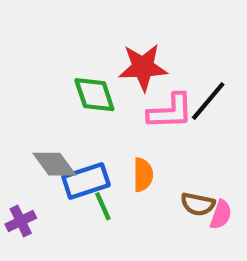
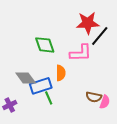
red star: (143, 67) -> (88, 23), moved
black line: (208, 101) -> (100, 36), moved
orange semicircle: (143, 175) -> (61, 73), moved

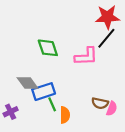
red star: (88, 23) -> (107, 17), moved
orange semicircle: (61, 73) -> (65, 115), moved

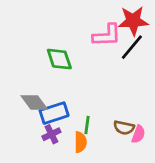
pink L-shape: (86, 56) -> (107, 35), moved
green line: (52, 104) -> (87, 125), moved, turned 32
purple cross: (11, 112) -> (51, 134), moved

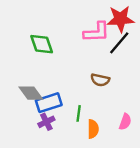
green diamond: (59, 59) -> (42, 44), moved
brown semicircle: (124, 128) -> (100, 80), moved
orange semicircle: (80, 142) -> (93, 129), moved

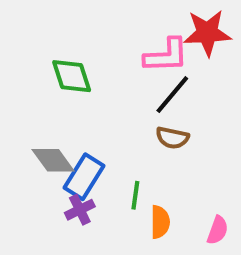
black line: (119, 43) -> (172, 95), moved
blue rectangle: (49, 103) -> (84, 177), turned -40
pink semicircle: (125, 122) -> (218, 230), moved

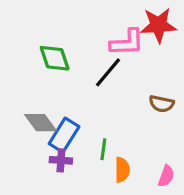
black line: (172, 95) -> (108, 72), moved
brown semicircle: (172, 138) -> (162, 104), moved
purple cross: (80, 210) -> (61, 160), turned 30

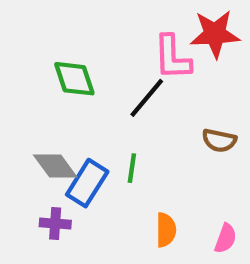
pink L-shape: (127, 42) -> (172, 57), turned 90
green line: (103, 149) -> (132, 168), moved
purple cross: (61, 160) -> (55, 224), moved

